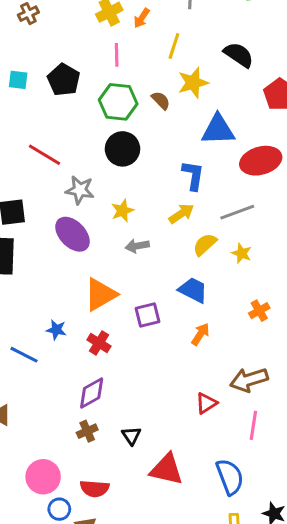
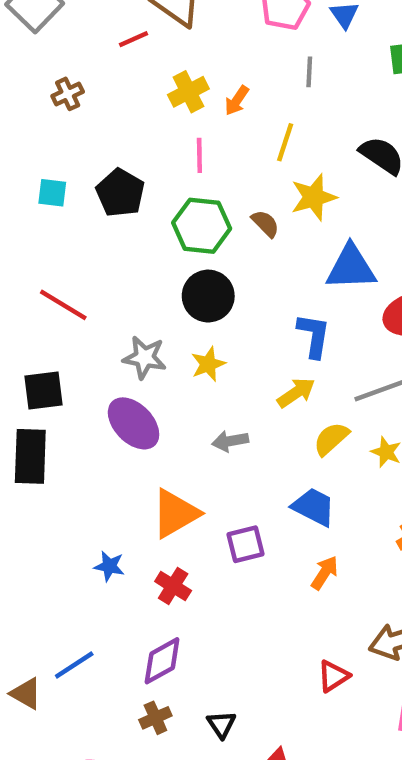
red line: (45, 155) -> (63, 305), moved
yellow star: (123, 211) -> (208, 364), moved
blue line: (24, 355) -> (74, 665), moved, turned -60

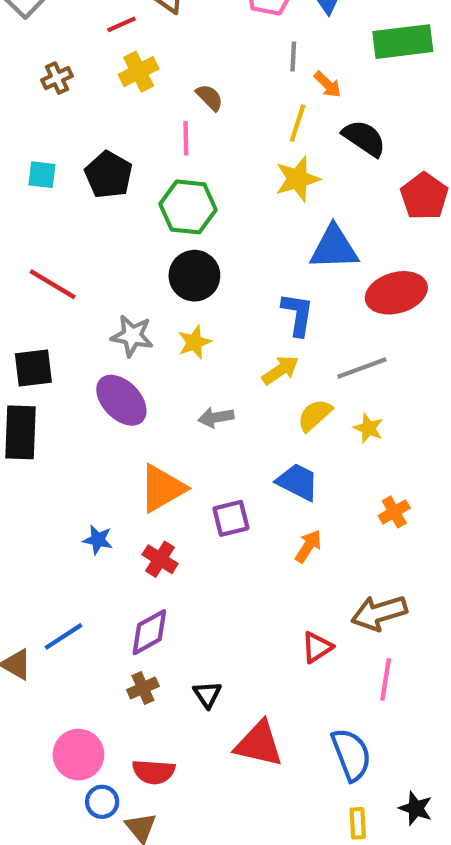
yellow cross: (188, 92) -> (139, 72), moved
orange arrow: (237, 101) -> (328, 84), moved, turned -80
yellow line: (285, 142) -> (298, 123), moved
brown semicircle: (265, 224) -> (209, 97), moved

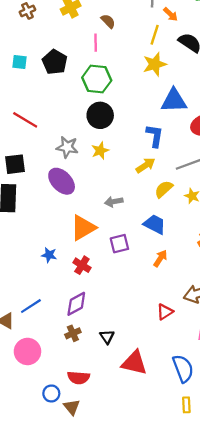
gray arrow: (216, 417) -> (114, 202), moved
pink circle: (78, 755) -> (27, 351), moved

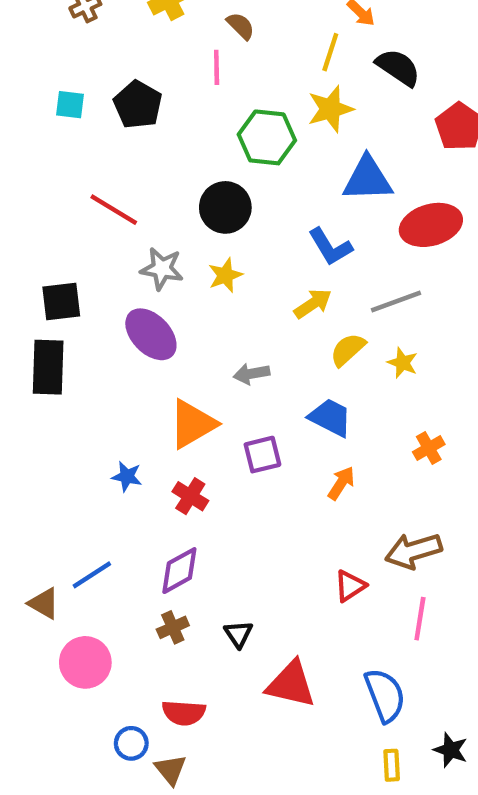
green hexagon: (97, 79) -> (267, 137), moved
red line: (25, 120) -> (114, 210), moved
blue L-shape: (155, 136) -> (330, 247), turned 140

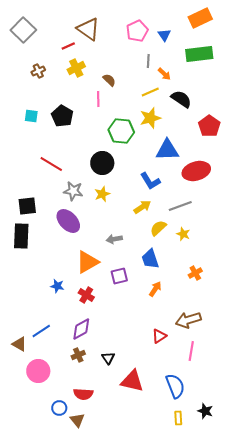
yellow line: (330, 52) -> (150, 92), turned 48
blue trapezoid: (330, 417) -> (150, 259), turned -135

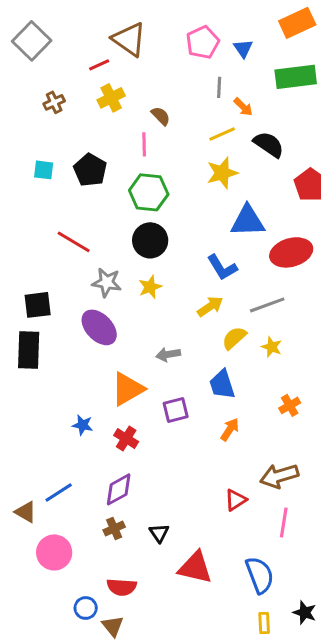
green hexagon: (121, 131) -> (149, 192), moved

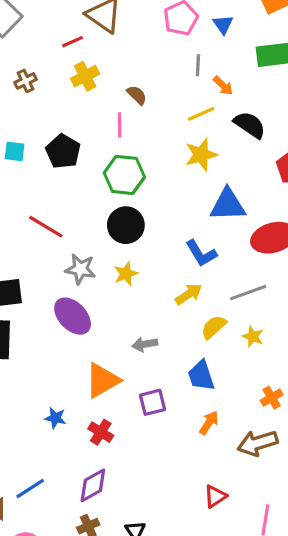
brown arrow: (279, 476) -> (258, 443), moved

